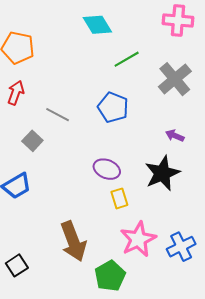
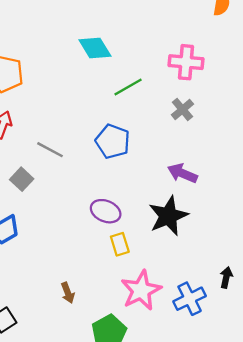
pink cross: (178, 20) -> (186, 62), moved
gray cross: (175, 79) -> (182, 109), size x0.6
purple arrow: (175, 136) -> (182, 173), size x1.4
brown arrow: (73, 241) -> (68, 293), size x0.5

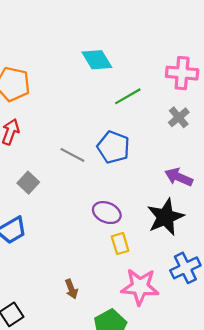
gray line: (50, 150) -> (72, 155), moved
pink star: (141, 290) -> (140, 287), turned 30
blue cross: (190, 299) -> (185, 268), moved

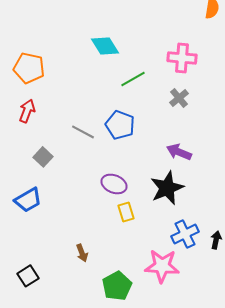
pink star: (140, 287) -> (162, 266), moved

